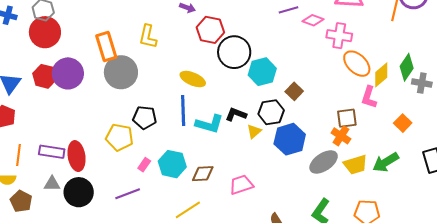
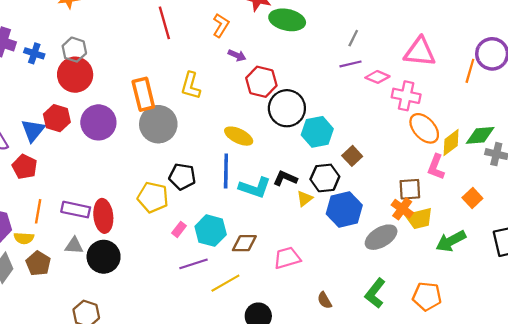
green diamond: (407, 67) -> (480, 135), turned 48
red hexagon: (45, 76) -> (57, 118), moved
yellow trapezoid: (355, 165) -> (419, 218), moved
purple line: (128, 194) -> (193, 264), moved

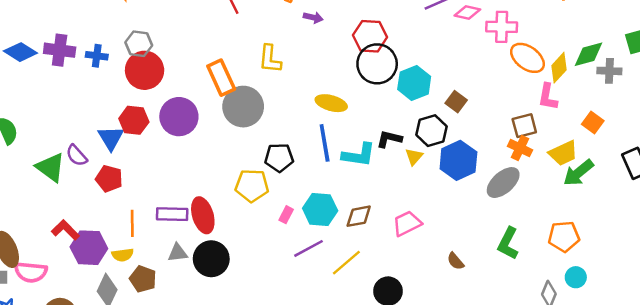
red hexagon: (261, 82) -> (370, 36), moved
yellow trapezoid: (419, 218) -> (563, 153), moved

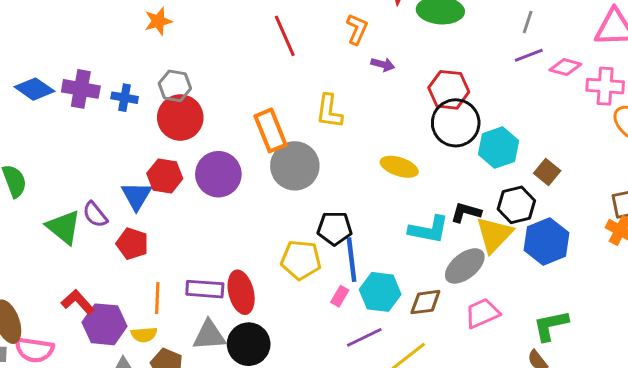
blue line: (325, 143) -> (352, 260), moved
yellow triangle: (414, 157) -> (494, 235), size x1.8
gray ellipse: (503, 183) -> (465, 266), moved
green L-shape: (508, 243) -> (551, 325), moved, turned 48
gray triangle: (178, 253) -> (209, 335), size x1.4

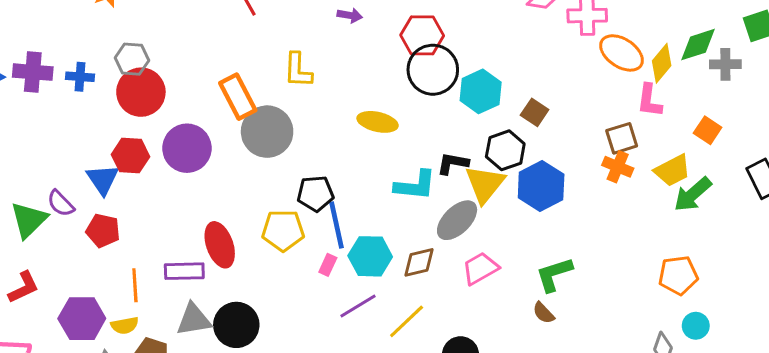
green triangle: (64, 227) -> (29, 220), turned 42
red ellipse: (241, 292) -> (220, 245), moved
red L-shape: (78, 302) -> (24, 287), moved, turned 112

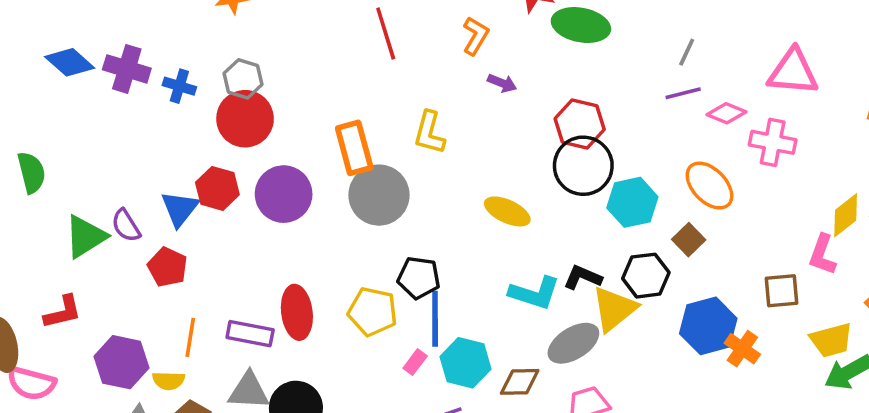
orange ellipse: (622, 53) -> (709, 186), moved
orange cross: (618, 167) -> (742, 349), moved
blue hexagon: (541, 186) -> (708, 326), moved

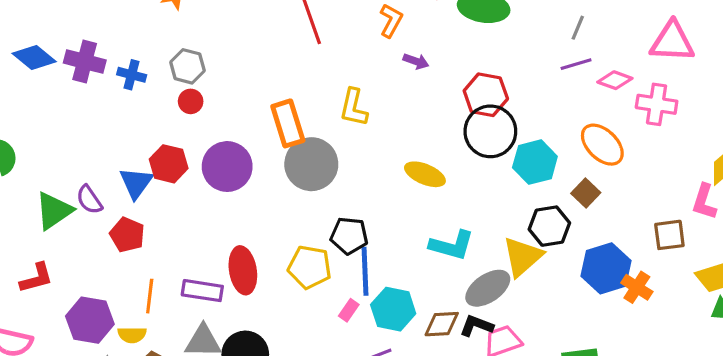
red circle: (245, 119) -> (191, 101), size x0.5
black L-shape: (583, 277) -> (476, 326), moved

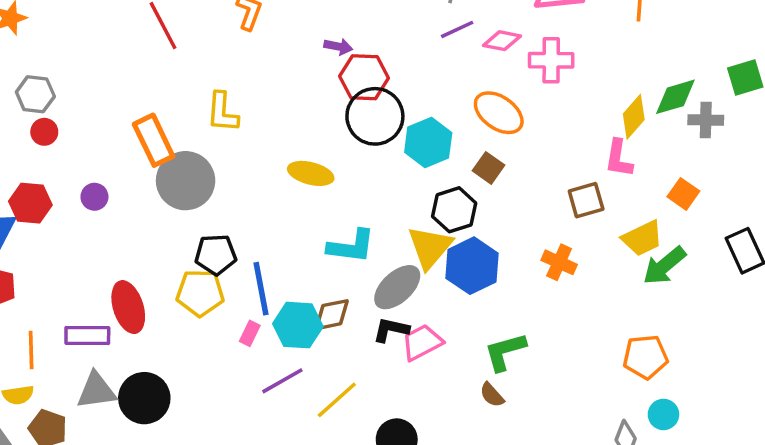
purple arrow: (416, 61) -> (338, 47), moved
purple circle: (227, 167) -> (94, 197), size x0.5
black pentagon: (349, 236) -> (216, 255), moved
blue hexagon: (606, 268) -> (472, 266), moved
brown diamond: (442, 324) -> (332, 315), moved

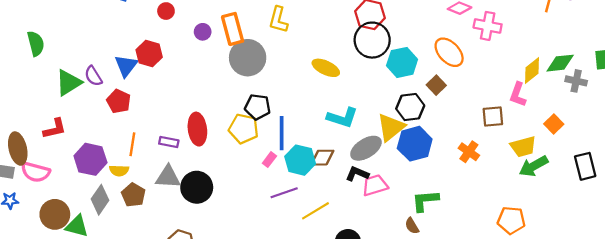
purple circle: (94, 197) -> (203, 32), moved
purple rectangle: (87, 336) -> (169, 142), size x0.7

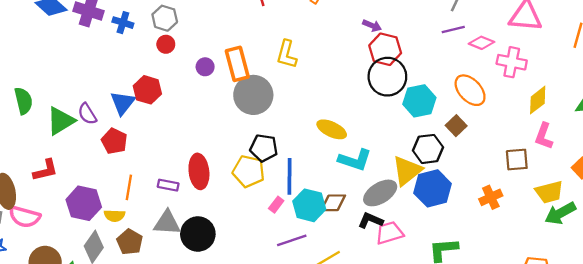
green semicircle: (36, 44) -> (23, 101), moved
yellow ellipse: (326, 68) -> (332, 129), moved
yellow diamond: (532, 70) -> (538, 100), moved
orange cross: (469, 152) -> (491, 197), turned 30

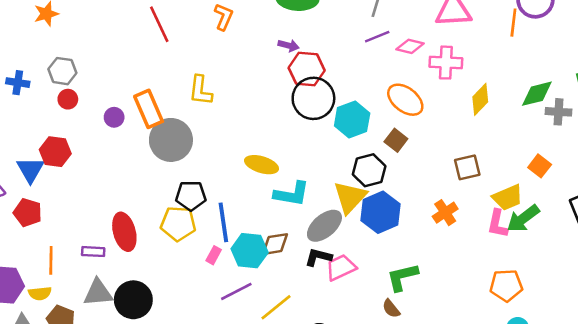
pink L-shape: (544, 136) -> (498, 224), moved

